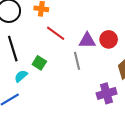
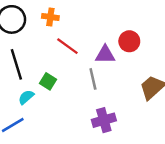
red circle: (109, 39) -> (129, 41), moved
purple cross: (107, 93) -> (104, 120), moved

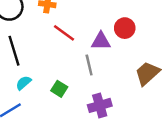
green square: (48, 81) -> (59, 89), moved

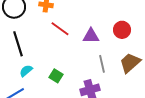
red circle: (125, 28) -> (122, 30), moved
gray line: (89, 65) -> (102, 64), moved

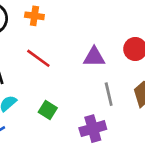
red line: (60, 29) -> (38, 58), moved

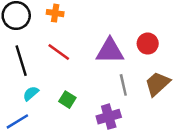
purple triangle: (94, 57) -> (110, 51), size x1.4

